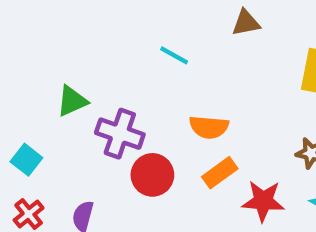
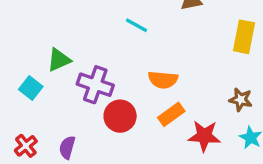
cyan square: (26, 160) -> (31, 88), moved

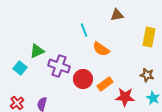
cyan line: (137, 25) -> (84, 30), turned 40
orange semicircle: (163, 80) -> (101, 49), moved, turned 30
red circle: (120, 116) -> (83, 79), moved

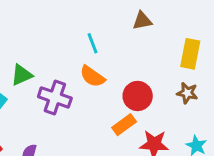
orange semicircle: (101, 49) -> (92, 76), moved
brown star: (147, 75) -> (187, 93), moved
red circle: (83, 79) -> (138, 96), moved

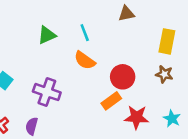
green triangle: (22, 75) -> (47, 35), moved
purple cross: (55, 97) -> (47, 92), moved

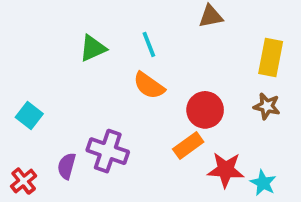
purple cross: (47, 92) -> (108, 151), moved
cyan star: (172, 119) -> (263, 183), moved
purple semicircle: (32, 126) -> (67, 166), moved

